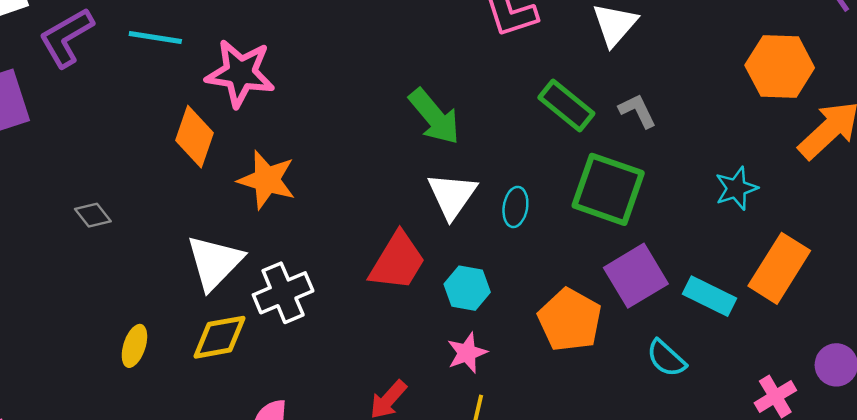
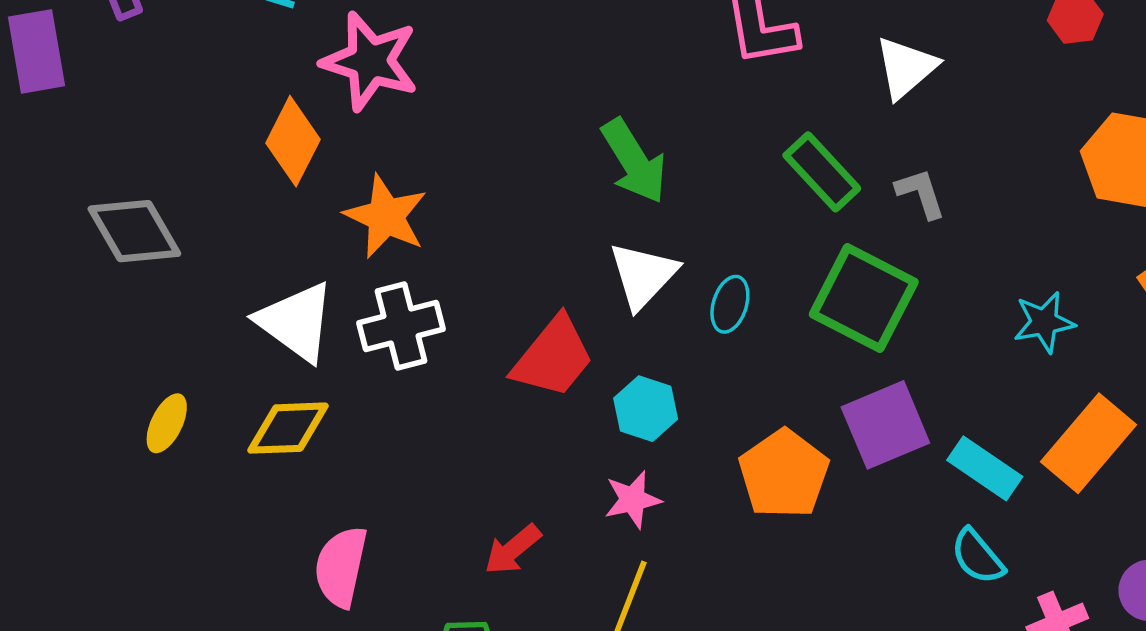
gray diamond: (93, 215) -> (134, 231), size x1.8
white triangle: (215, 262) -> (296, 322), turned -46
white cross: (283, 293) -> (401, 326), moved
cyan semicircle: (666, 358) -> (978, 557), moved

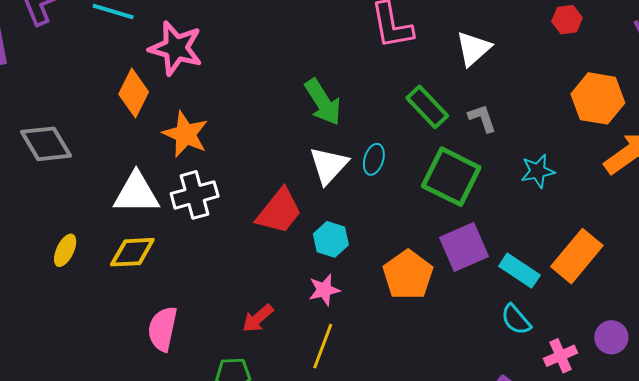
cyan ellipse: (730, 304) -> (374, 159), moved
white triangle: (296, 322) -> (136, 193), turned -36
cyan star: (1044, 322) -> (538, 171), moved

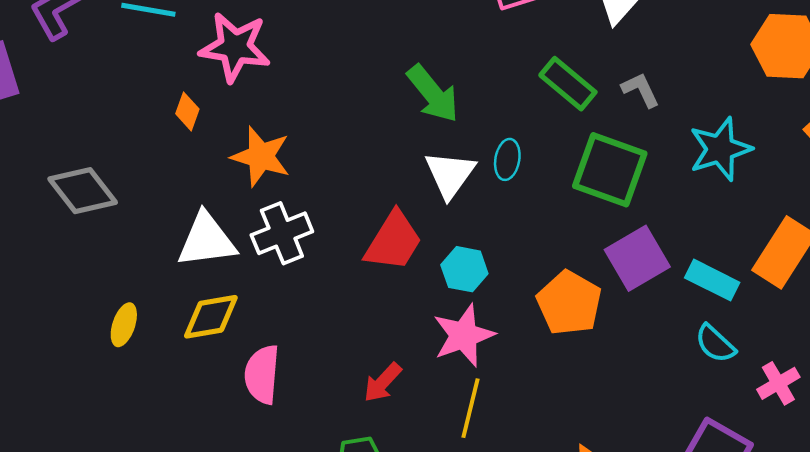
orange diamond: (134, 93) -> (187, 111), size x0.6
cyan star: (538, 171) -> (720, 149), size x1.4
pink star: (324, 290) -> (464, 335), size x1.5
pink semicircle: (163, 329) -> (262, 374), moved

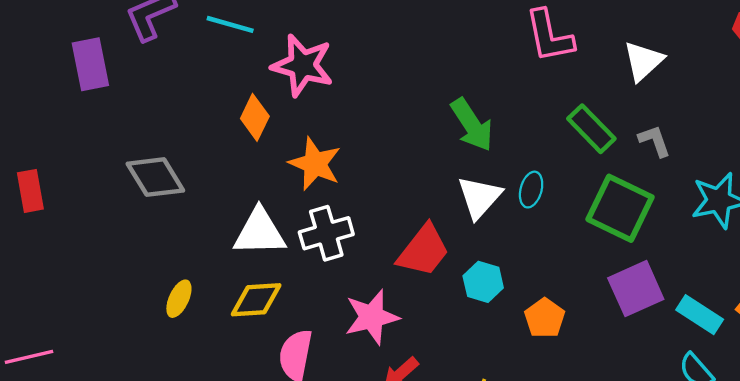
orange diamond: (187, 111) -> (255, 117), size x1.4
orange pentagon: (569, 303) -> (545, 318), moved, size x0.7
pink star: (464, 335) -> (372, 317), moved

